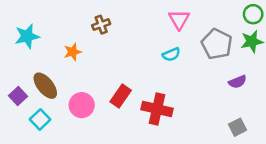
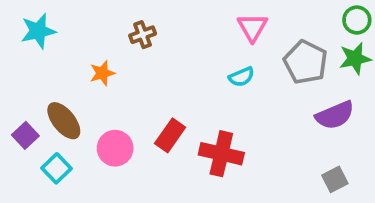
cyan star: (27, 36) -> (38, 31), moved
purple semicircle: (238, 82) -> (335, 115), size x1.5

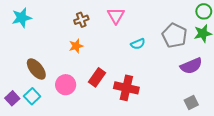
pink triangle: (252, 27) -> (116, 16), moved
orange star: (102, 73) -> (76, 46), moved
purple square: (25, 135) -> (12, 98), moved

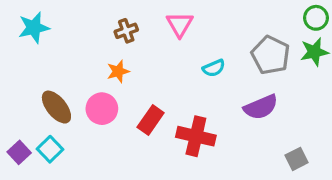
purple semicircle: (191, 66) -> (261, 107), moved
pink circle: (66, 85) -> (102, 109), moved

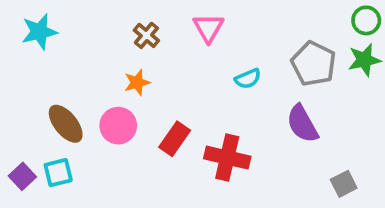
brown cross: (126, 31) -> (146, 35), turned -30
purple semicircle: (261, 107) -> (302, 124), turned 84
cyan square: (50, 149) -> (58, 173), turned 30

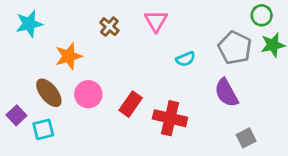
green circle: (366, 20) -> (262, 15), moved
orange star: (137, 82) -> (69, 56), moved, size x1.4
purple square: (22, 176) -> (16, 115), moved
gray square: (344, 184) -> (246, 138), moved

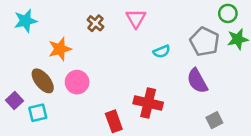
red rectangle: (131, 104) -> (114, 121), moved, turned -55

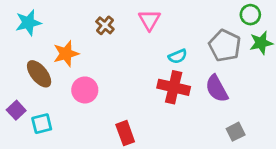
brown ellipse: (43, 81) -> (39, 74), moved
red cross: (148, 103) -> (174, 87), moved

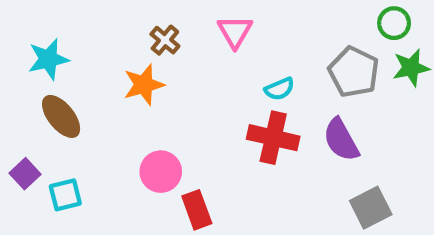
cyan star: (28, 23) -> (48, 59), moved
orange star: (66, 54) -> (144, 85), moved
pink circle: (85, 90) -> (161, 172), moved
gray square: (236, 132) -> (371, 208), size x1.4

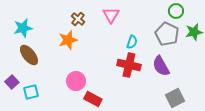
green circle: (394, 23) -> (176, 11), moved
cyan semicircle: (280, 89) -> (132, 42), turned -48
red rectangle: (197, 210) -> (93, 99), turned -42

